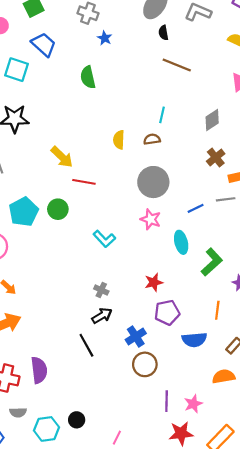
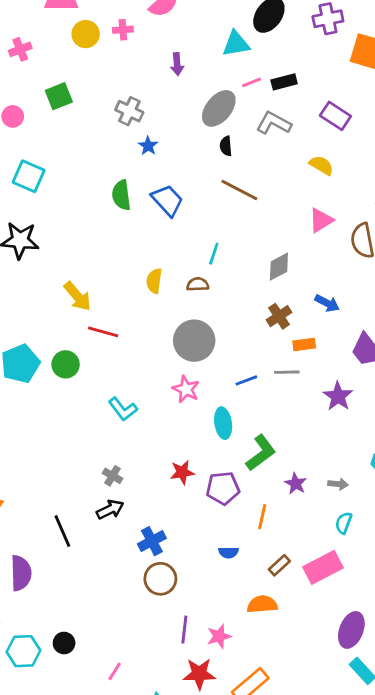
blue trapezoid: (44, 45) -> (167, 200), moved
purple pentagon: (167, 313) -> (223, 488), moved
blue semicircle: (194, 340) -> (228, 552), size x0.6
black line: (86, 345) -> (62, 531), moved

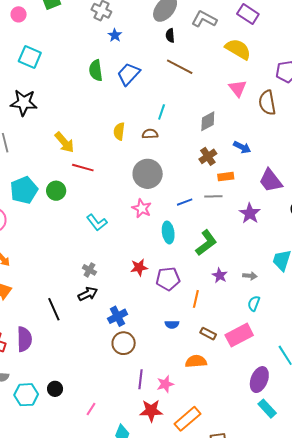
yellow semicircle: (321, 165) -> (238, 49), size x1.5
blue trapezoid: (167, 200) -> (129, 74), turned -95
pink triangle: (321, 220) -> (238, 88), turned -36
green L-shape: (261, 453) -> (206, 243), moved
brown rectangle: (279, 565) -> (208, 334), turned 70

